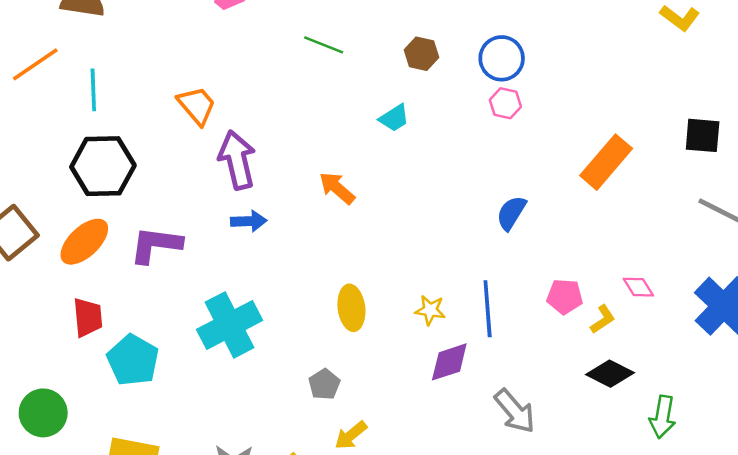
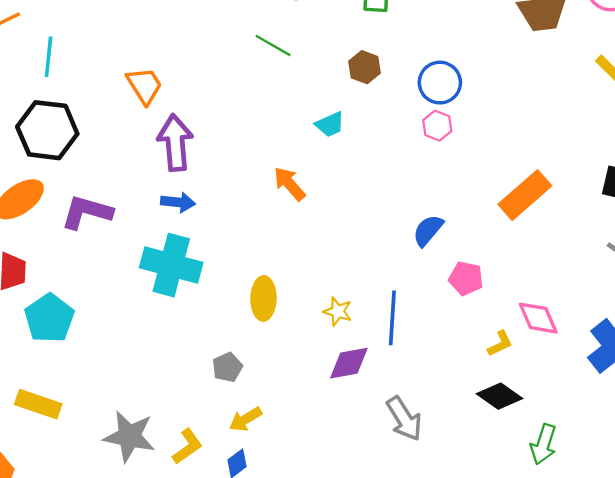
orange arrow: (337, 188) -> (289, 184), moved
pink diamond: (638, 287) -> (538, 318), size x1.4
pink pentagon: (565, 297) -> (466, 278), moved
cyan cross: (230, 325) -> (171, 265), moved, turned 34

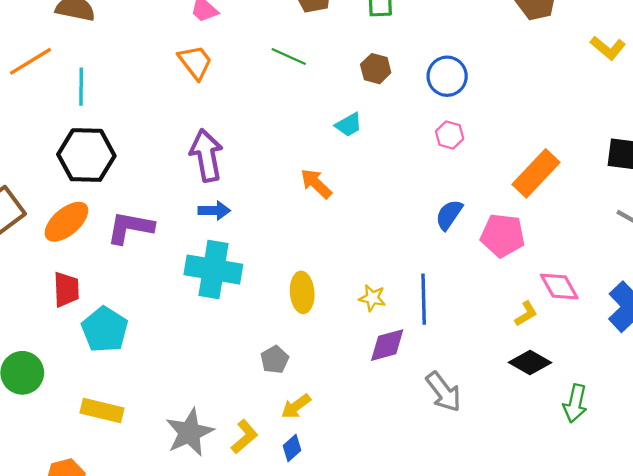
orange trapezoid: (144, 86) -> (195, 62), moved
pink hexagon: (437, 126) -> (450, 135), moved
pink pentagon: (466, 278) -> (503, 235), moved, size x1.4
gray star: (129, 436) -> (190, 432), turned -30

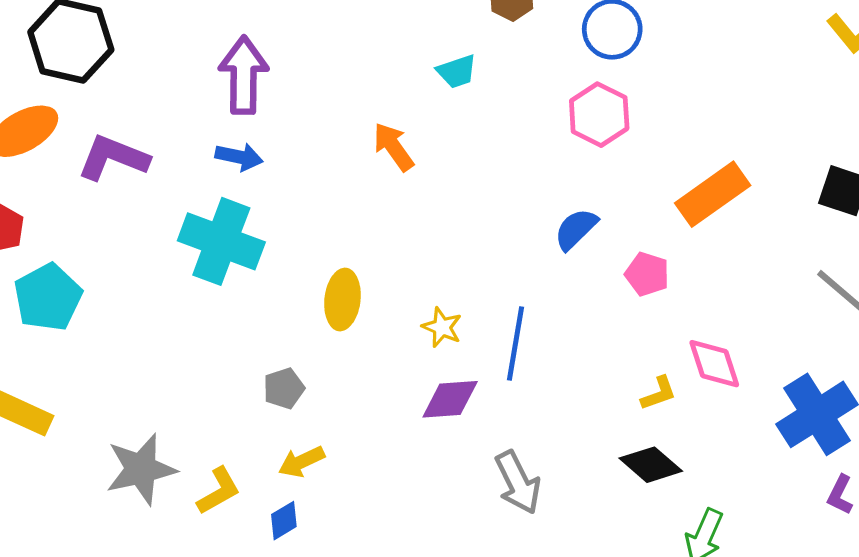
pink hexagon: (450, 135) -> (599, 115), size x1.5
pink pentagon: (503, 235) -> (647, 274), size x0.7

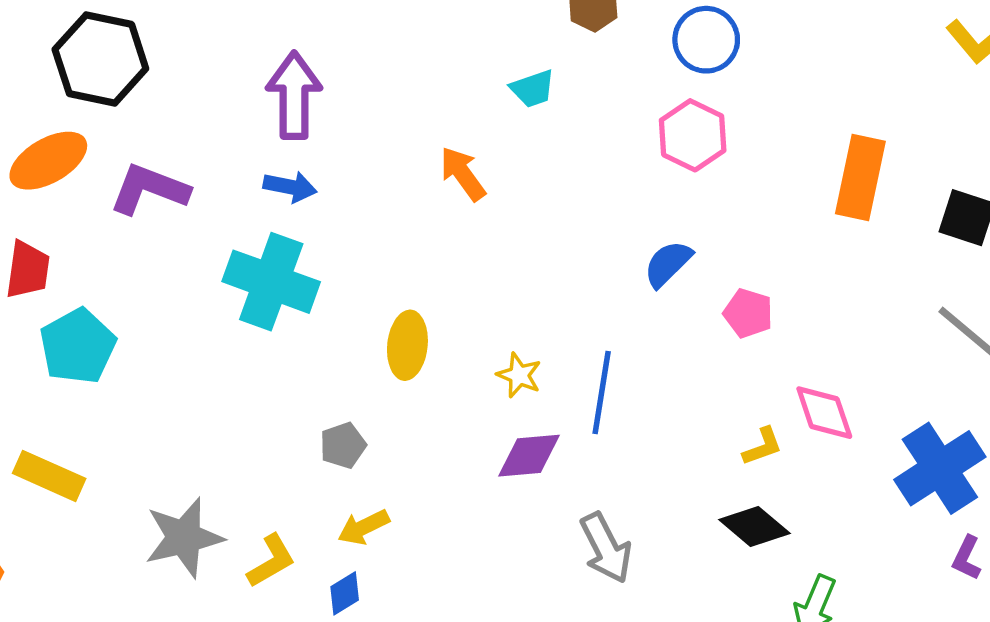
orange rectangle: (713, 194) -> (860, 178), moved, turned -42

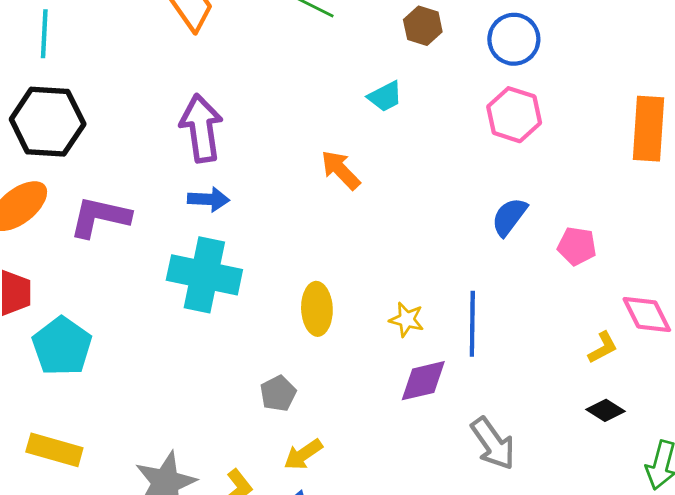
black diamond: (754, 527) -> (606, 410), size x0.7

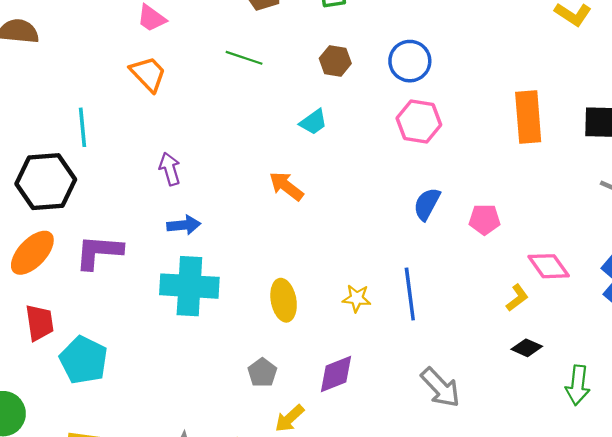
cyan line: (44, 34) -> (83, 127), moved
purple arrow: (201, 128) -> (170, 169), size x0.6
purple diamond: (423, 381) -> (336, 374), moved

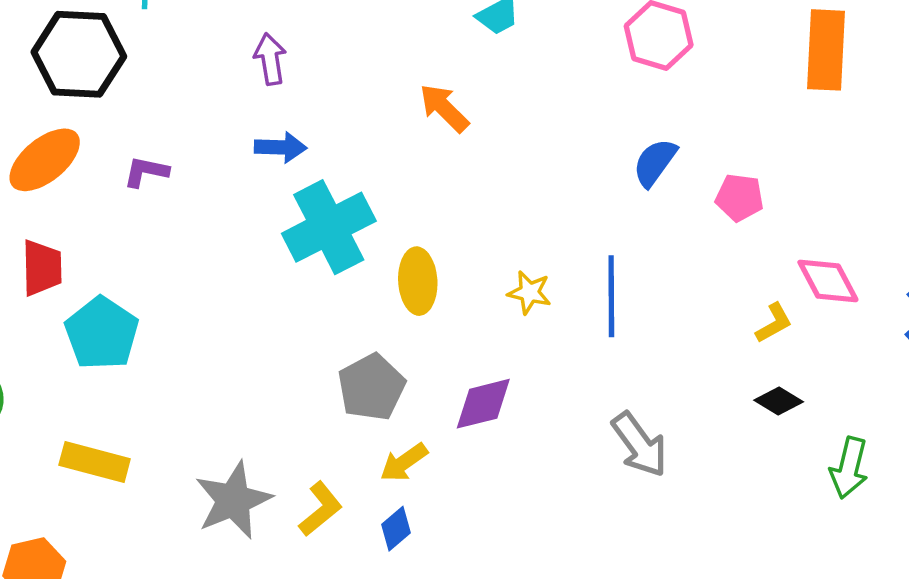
purple L-shape: (99, 252) -> (146, 172), size x0.6
cyan cross: (189, 286) -> (329, 227), moved, turned -38
gray pentagon: (262, 373) -> (371, 387), size x1.5

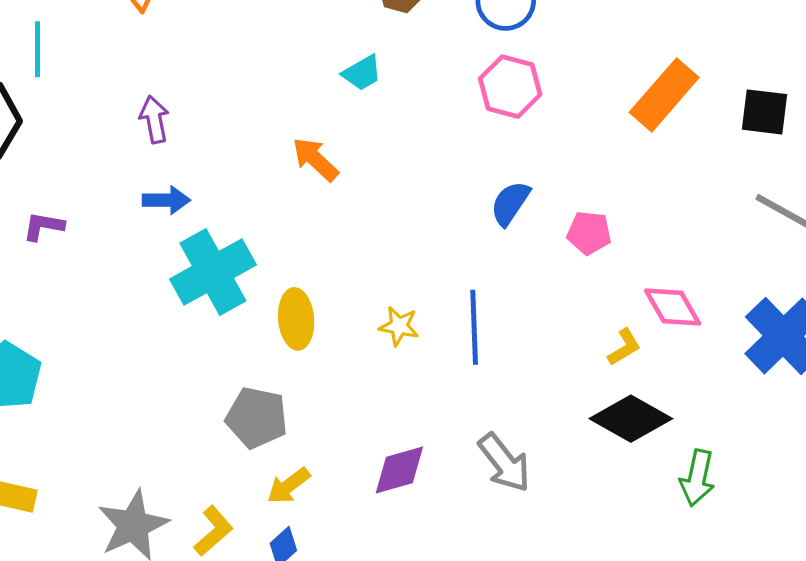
orange rectangle: (826, 50) -> (664, 95), turned 40
gray pentagon: (371, 387) -> (257, 418), turned -30
black diamond: (779, 401) -> (631, 419), size x1.8
purple diamond: (483, 404) -> (399, 470), moved

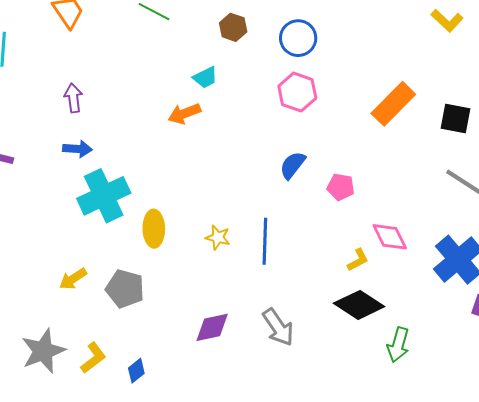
orange arrow: (315, 159) -> (184, 114), moved, turned -68
yellow arrow: (289, 486) -> (73, 279), moved

